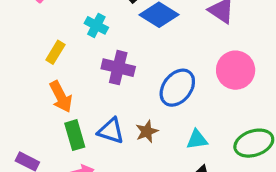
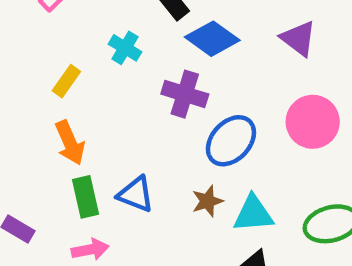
purple cross: (118, 68) -> (185, 94), moved
brown star: (147, 131) -> (207, 201), moved
cyan triangle: (197, 139) -> (253, 214), size x1.4

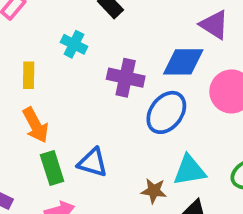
blue diamond: (212, 39) -> (183, 62), moved, turned -30
yellow rectangle: (66, 81) -> (29, 75), turned -30
brown star: (207, 201) -> (154, 191), moved, turned 30

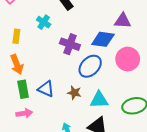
purple triangle: (214, 25) -> (123, 21), turned -36
brown star: (154, 191) -> (74, 93), moved

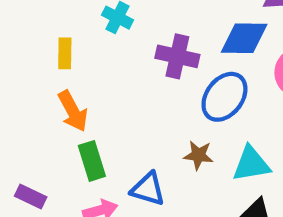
blue triangle: (46, 89) -> (148, 189), moved

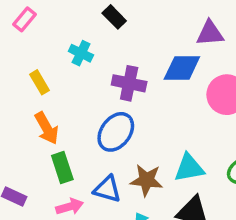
yellow rectangle: (65, 53) -> (40, 82), turned -30
blue ellipse: (224, 97) -> (116, 132), moved
brown star: (198, 155) -> (146, 180), moved, size x1.4

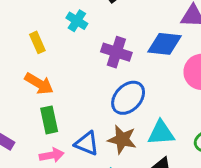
orange arrow: (47, 128) -> (39, 84), turned -36
blue ellipse: (116, 132) -> (128, 98), moved

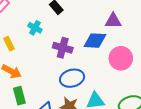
blue ellipse: (128, 98) -> (72, 78), turned 35

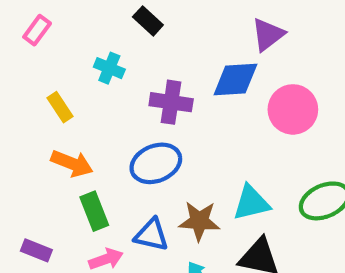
purple triangle: (113, 21) -> (268, 35), turned -30
blue ellipse: (72, 78) -> (156, 163), moved

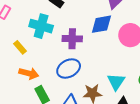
cyan cross: (109, 68) -> (41, 26), size x1.6
cyan triangle: (251, 203) -> (116, 82), turned -36

